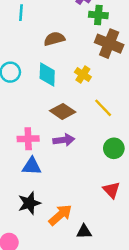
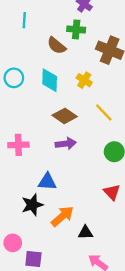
green cross: (98, 15) -> (76, 29), moved
brown semicircle: (54, 39) -> (57, 46), turned -126
pink cross: (28, 139) -> (18, 145), moved
blue triangle: (32, 166) -> (47, 182), moved

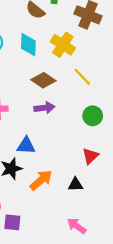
yellow cross: (84, 80) -> (63, 45), size x1.5
red triangle: (112, 192) -> (90, 156), turned 30
black triangle: (85, 232) -> (75, 185), moved

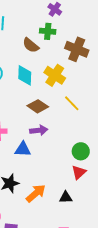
green circle: (93, 116) -> (81, 151), moved
blue triangle: (26, 146) -> (23, 149), moved

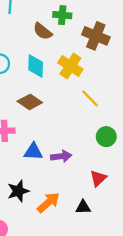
brown diamond: (38, 106) -> (30, 102), moved
purple arrow: (39, 130) -> (61, 156), moved
green circle: (81, 151) -> (106, 137), moved

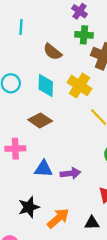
green cross: (62, 15) -> (84, 35), moved

